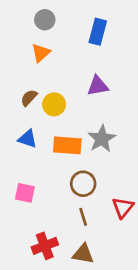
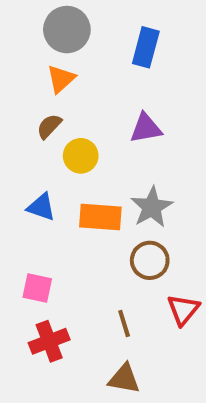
gray circle: (45, 20) -> (67, 30), size x1.5
brown semicircle: (29, 98) -> (49, 126), moved
brown circle: (83, 184) -> (150, 260), moved
red cross: (45, 246) -> (49, 341), moved

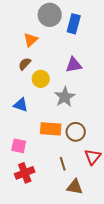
gray circle: (67, 30) -> (50, 15), moved
gray star: (152, 207) -> (65, 97), moved
orange rectangle: (100, 217) -> (51, 129), moved
brown triangle: (124, 379) -> (75, 187), moved

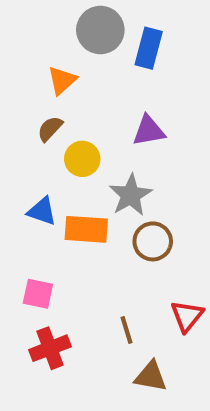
orange rectangle: (51, 129) -> (86, 229), moved
brown circle: (76, 132) -> (153, 241), moved

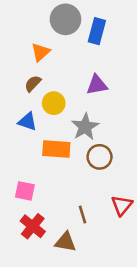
blue triangle: (42, 211) -> (27, 122), moved
red cross: (50, 348) -> (33, 226), turned -30
brown triangle: (151, 376) -> (65, 242), moved

